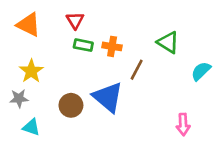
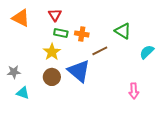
brown line: (137, 70) -> (100, 51), turned 35
yellow star: (31, 71) -> (52, 52), moved

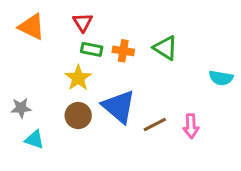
green triangle: (123, 31) -> (165, 48), moved
brown line: (100, 51) -> (155, 125), moved
cyan semicircle: (147, 52) -> (221, 78), turned -126
pink arrow: (134, 91) -> (191, 126), moved

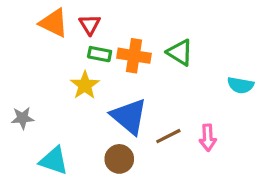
orange triangle: (32, 27) -> (54, 23), moved
orange cross: (123, 51) -> (134, 56), size x1.4
brown circle: (78, 115) -> (119, 159), moved
cyan triangle: (35, 140) -> (54, 161), moved, size x1.4

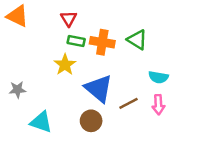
orange triangle: (54, 23) -> (17, 16), moved
cyan semicircle: (241, 85) -> (158, 77), moved

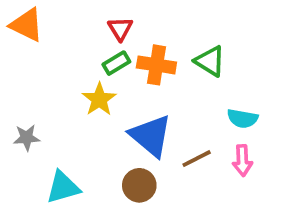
red triangle: (69, 19) -> (120, 29), moved
green rectangle: (76, 41) -> (116, 63), turned -42
cyan triangle: (41, 122) -> (63, 187), turned -35

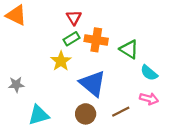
green triangle: (210, 61) -> (129, 49), moved
cyan semicircle: (242, 118) -> (149, 73), turned 30
brown line: (197, 159) -> (121, 112), moved
pink arrow: (242, 160) -> (149, 99), turned -72

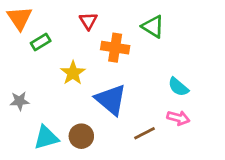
orange triangle: (16, 15) -> (20, 18), turned 30
green rectangle: (71, 39) -> (41, 42), moved
green triangle: (129, 49) -> (153, 27), moved
brown circle: (86, 114) -> (81, 136), moved

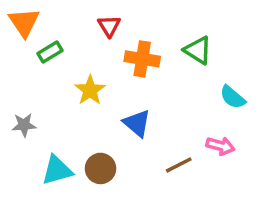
green triangle: (153, 27) -> (198, 50), moved
cyan semicircle: (178, 87) -> (233, 97), moved
blue triangle: (111, 100) -> (137, 123), size x0.7

